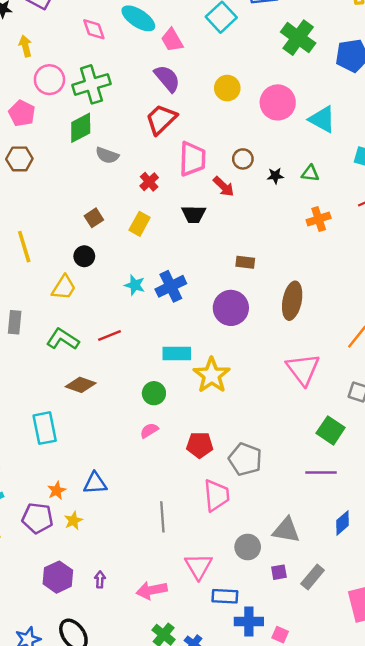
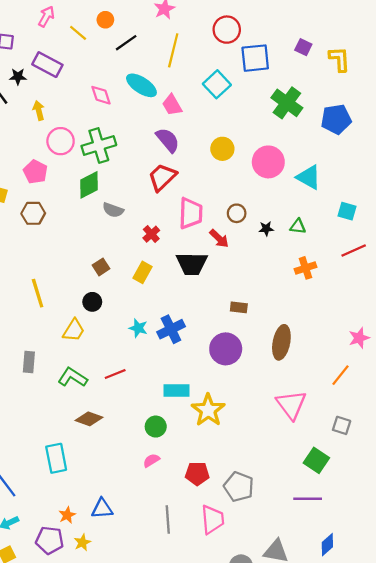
black trapezoid: (194, 214) -> (192, 264), size x1.4
gray line: (162, 517) -> (168, 519), moved

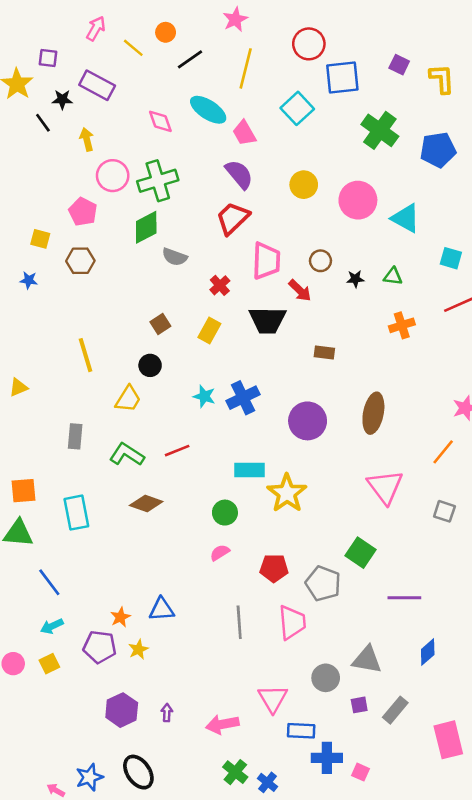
brown rectangle: (239, 307) -> (324, 352), moved
cyan rectangle: (56, 458) -> (76, 513), moved
green square: (316, 460) -> (361, 553), moved

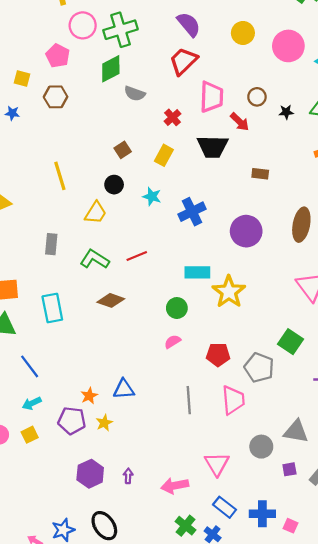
cyan star: (204, 396) -> (152, 196), moved
blue rectangle: (301, 731) -> (224, 507), moved, turned 35

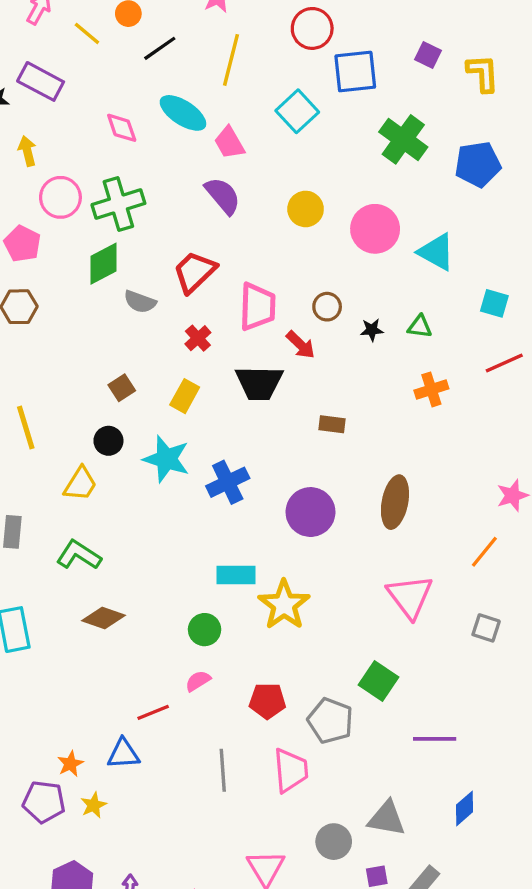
red trapezoid: (183, 61) -> (195, 272), moved
cyan star: (152, 196) -> (166, 459), size x1.6
red line: (137, 256) -> (153, 712), moved

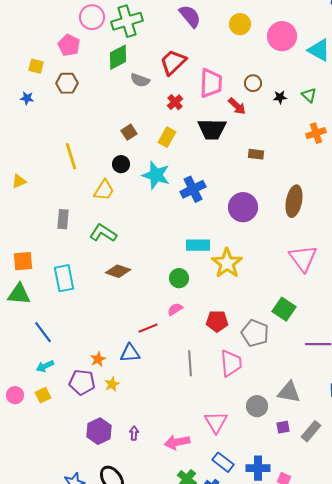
green triangle: (420, 327) -> (309, 95), turned 35

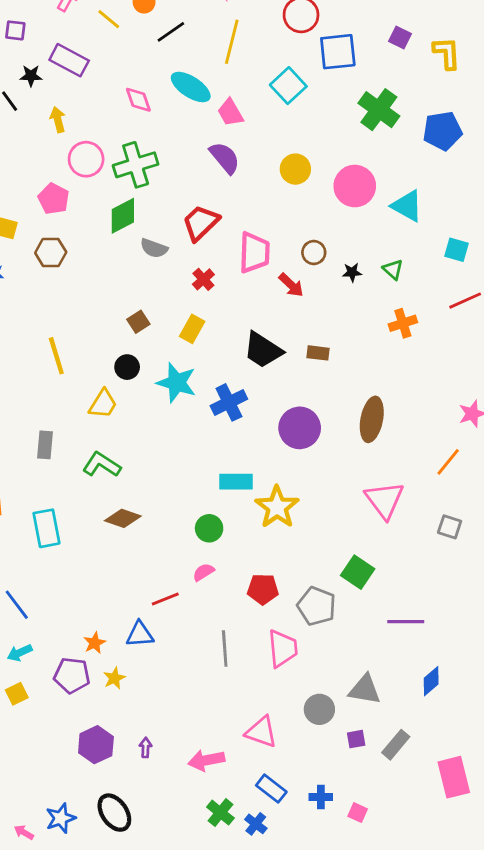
black trapezoid: (212, 129) -> (263, 350), moved, turned 32
pink triangle: (216, 422) -> (261, 732), turned -40
blue cross: (258, 468) -> (321, 797), size x0.7

